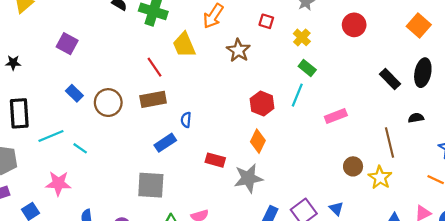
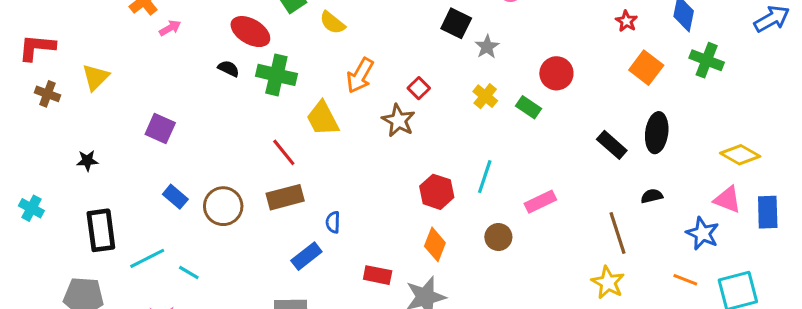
red square: (266, 21) -> (419, 88), moved, turned 32
green rectangle: (307, 68) -> (528, 107), moved
brown circle: (353, 166) -> (498, 237), moved

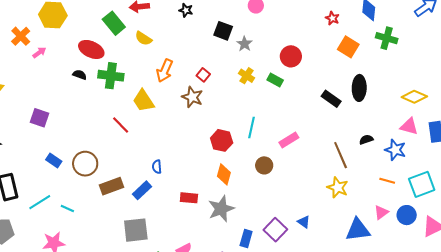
black semicircle: (652, 196) -> (366, 140), moved
brown rectangle: (285, 197) -> (111, 186), moved

